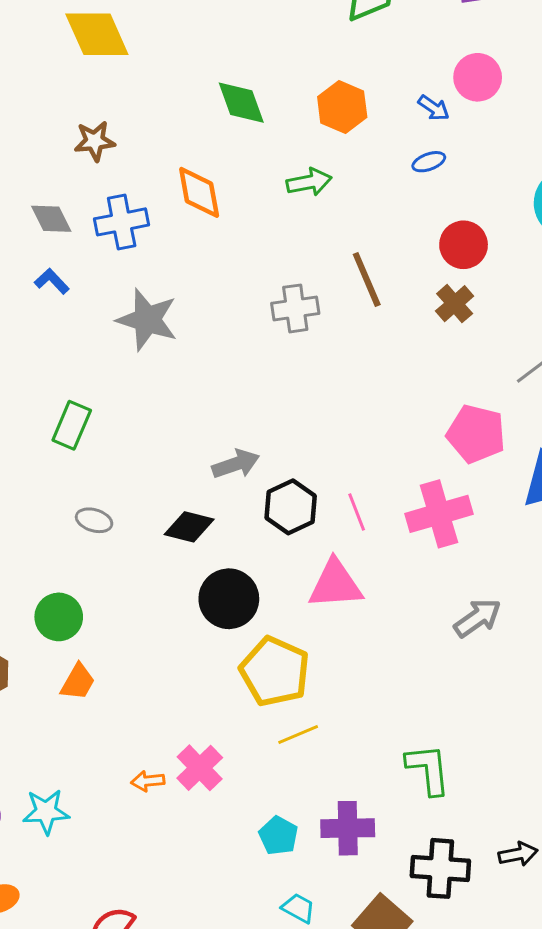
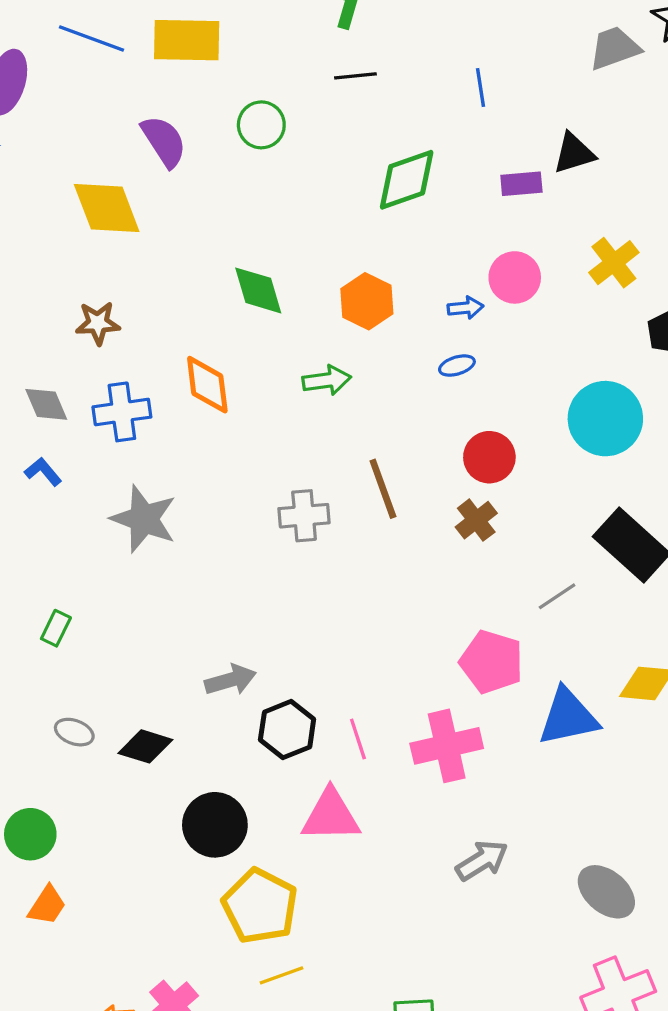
blue arrow: (434, 108) -> (465, 308), turned -44
green rectangle: (72, 425) -> (56, 628), size x0.7
black diamond: (189, 527) -> (145, 746), moved

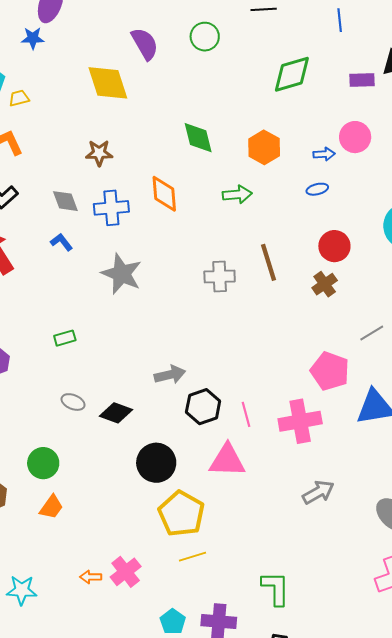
green rectangle: (56, 628) -> (65, 338), turned 45

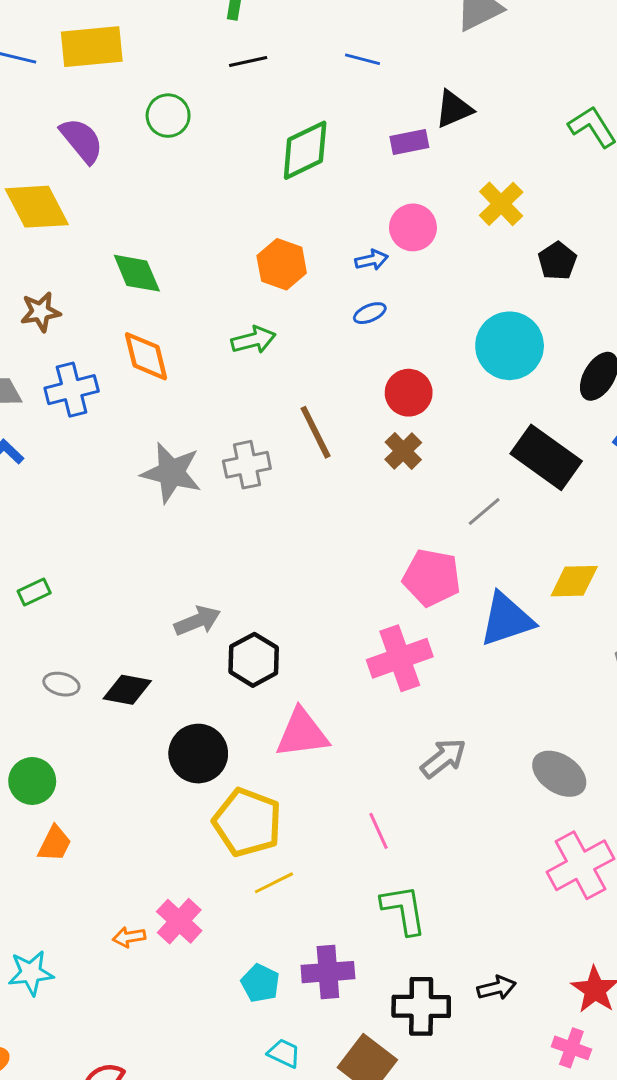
blue line: (340, 20) -> (362, 59), turned -60
green diamond: (198, 138) -> (137, 273), moved
gray star: (122, 274) -> (171, 473), moved
pink line: (246, 414) -> (379, 831), moved

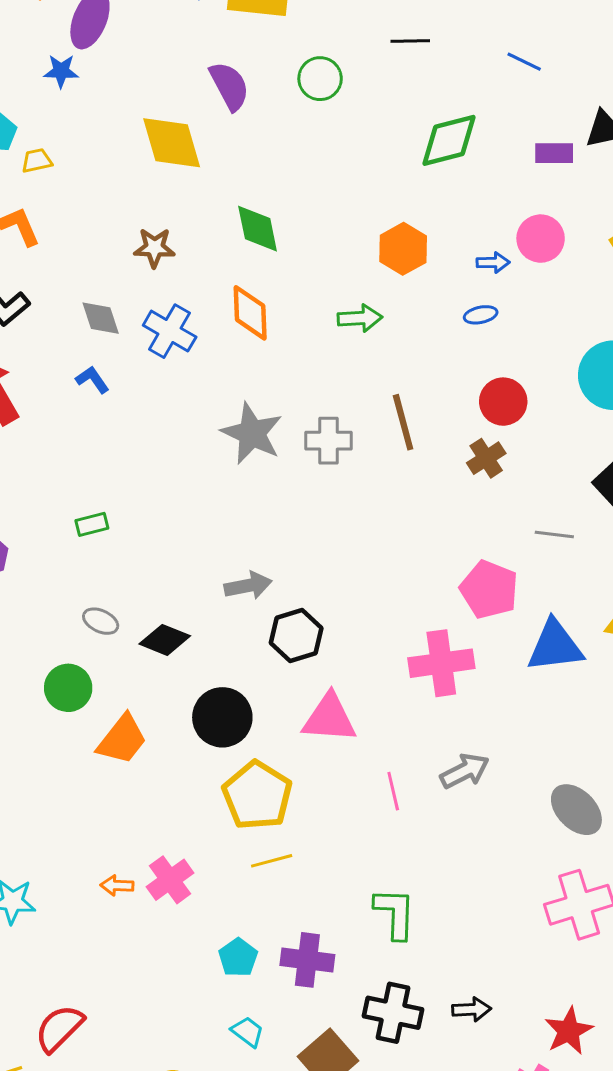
blue cross: (72, 390) -> (170, 331), turned 33
gray line: (484, 511) -> (554, 534), turned 36
green circle: (32, 781) -> (68, 688), moved
pink line: (379, 831) -> (393, 791), moved
orange trapezoid: (55, 844) -> (122, 739), moved, size x1.4

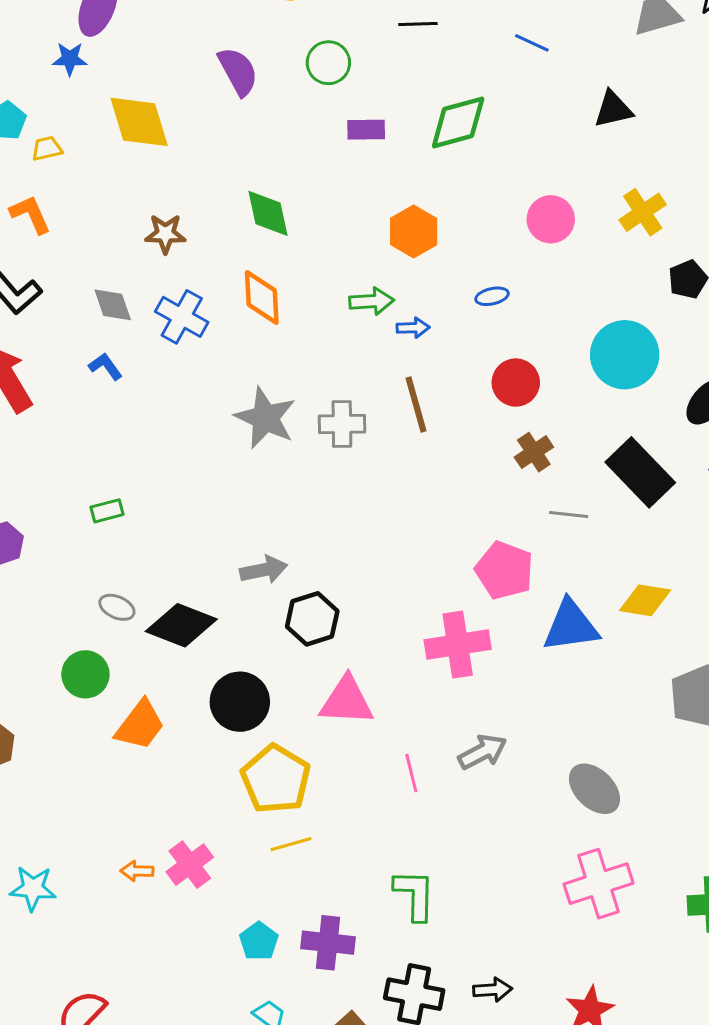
yellow diamond: (172, 143) -> (139, 122), moved
purple rectangle: (554, 153) -> (366, 130), moved
blue arrow: (493, 263) -> (413, 328), moved
brown cross: (486, 458) -> (534, 452), moved
black diamond: (165, 640) -> (181, 625), size x1.4

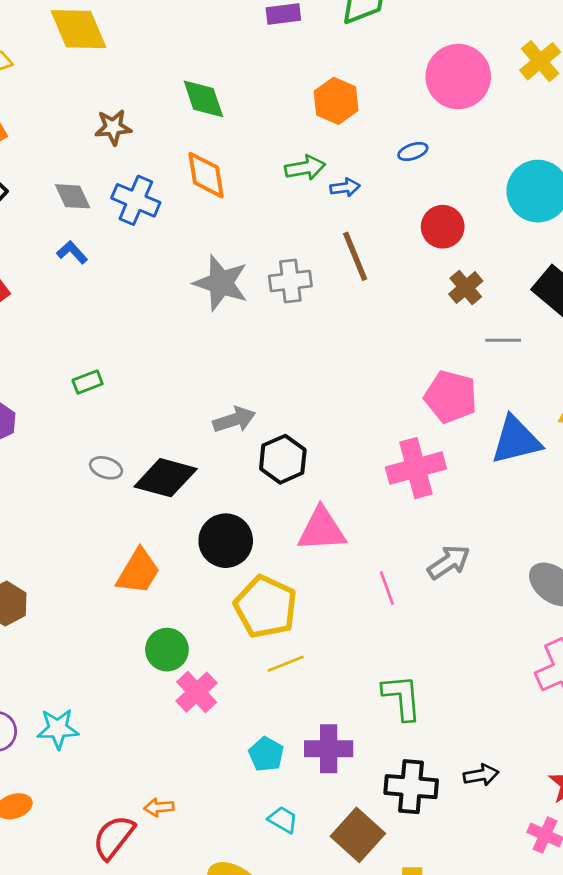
pink circle: (551, 219) -> (458, 77), size x1.5
green circle: (85, 674) -> (167, 650), moved
orange arrow: (137, 871) -> (159, 807), moved

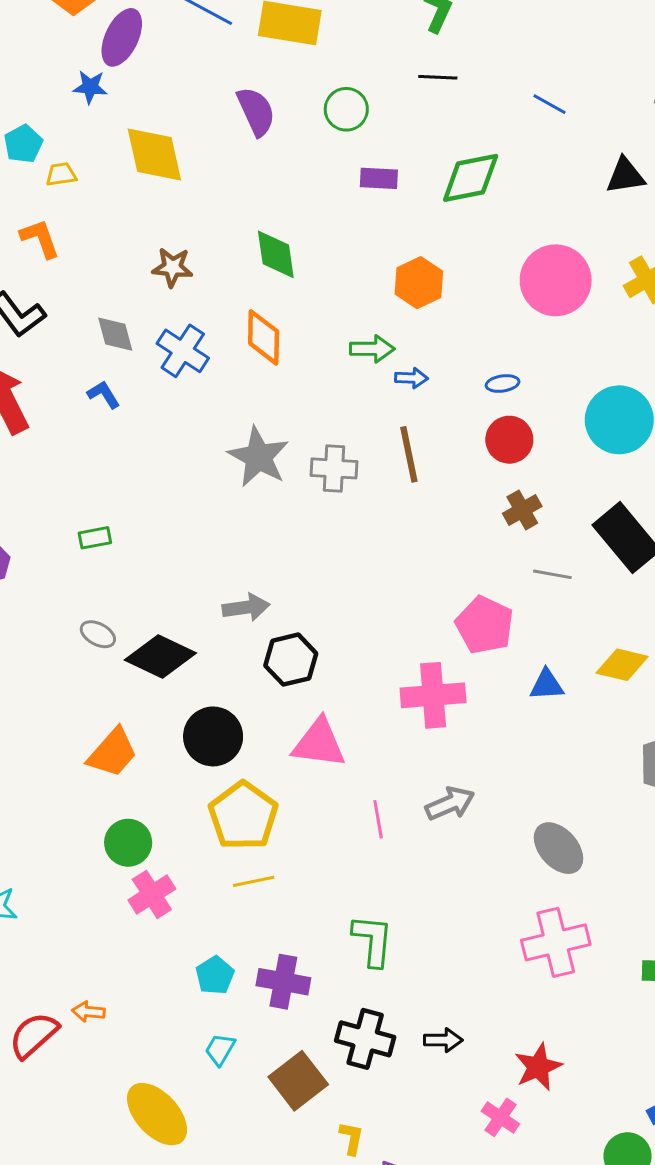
blue ellipse: (413, 152) -> (503, 383), moved
blue triangle: (516, 440) -> (547, 685), size x0.6
cyan trapezoid: (283, 820) -> (220, 1049), turned -100

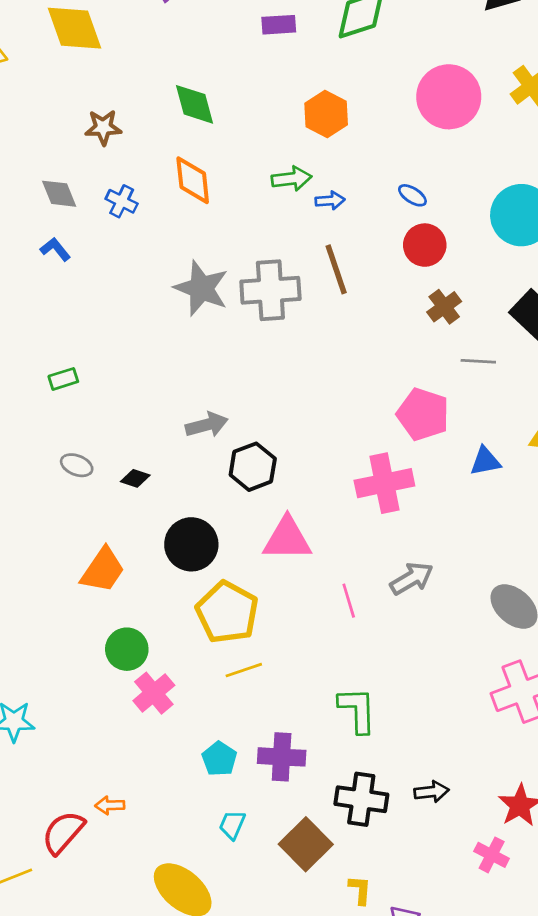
blue cross: (183, 351) -> (122, 201), size x0.7
blue ellipse: (503, 383) -> (412, 195), turned 48
gray cross: (334, 468) -> (270, 290), size x1.4
black diamond: (160, 657) -> (135, 478), size x0.5

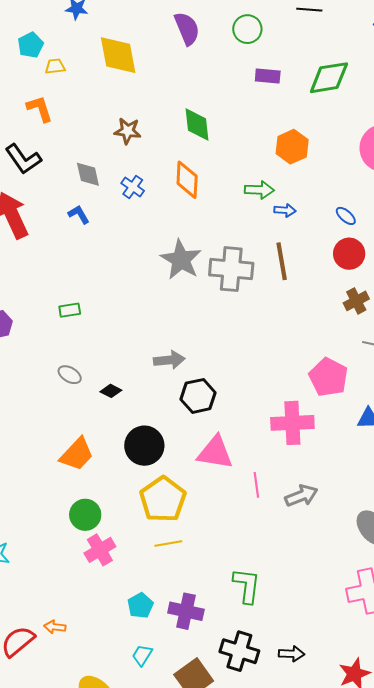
pink line: (349, 601) -> (256, 485), moved

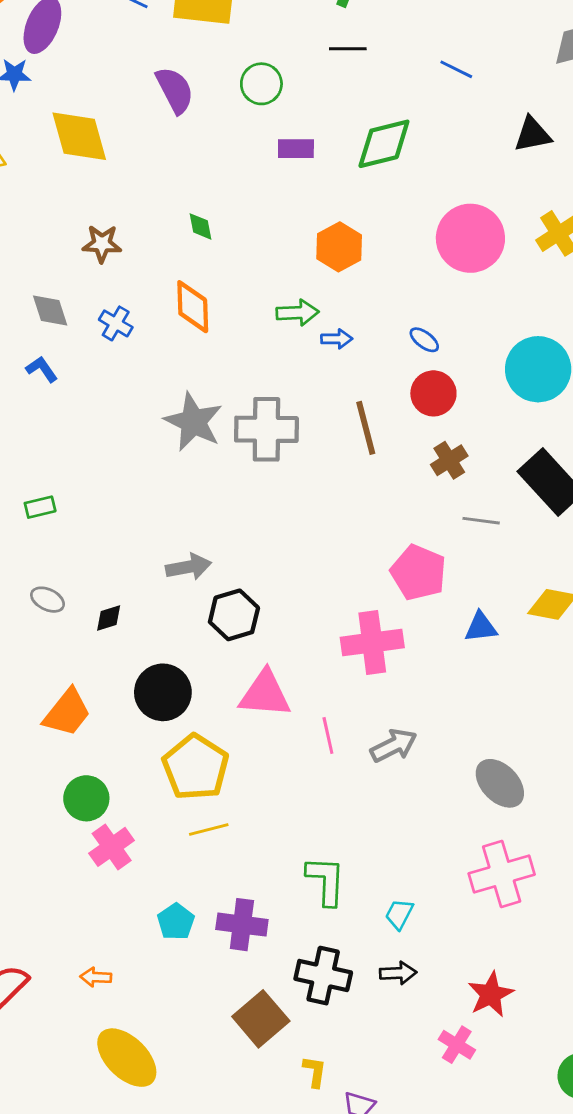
green diamond: (197, 125) -> (201, 226), size x0.6
brown line: (282, 261) -> (366, 428), moved
black diamond: (111, 391) -> (109, 618), turned -40
orange arrow: (55, 627) -> (96, 977), moved
cyan trapezoid: (142, 655) -> (399, 914), moved

